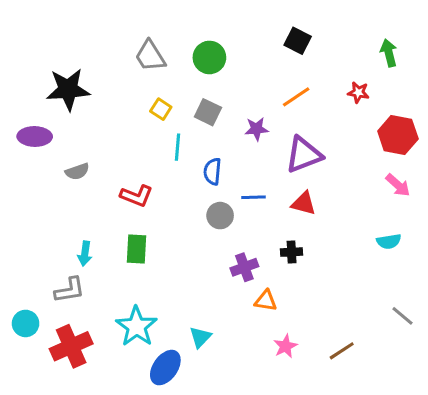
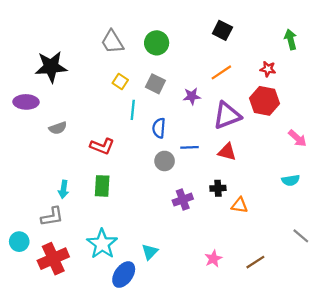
red hexagon: (398, 135) -> (264, 101), moved
orange triangle: (266, 301) -> (239, 205), moved

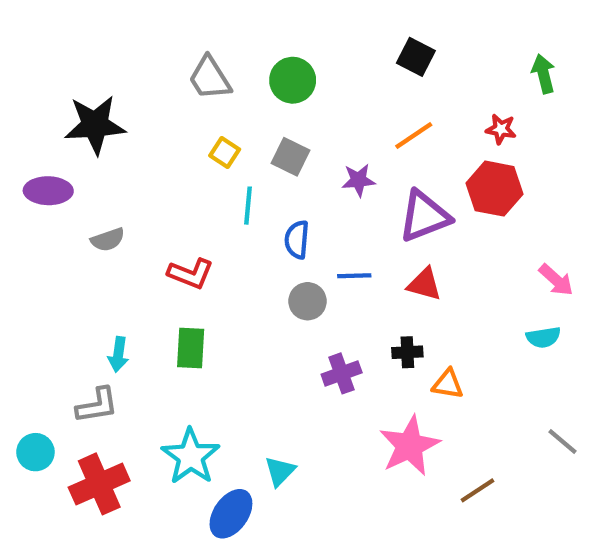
pink arrow: (297, 138) -> (556, 280), moved
pink star: (213, 259) -> (410, 446), moved, size x1.8

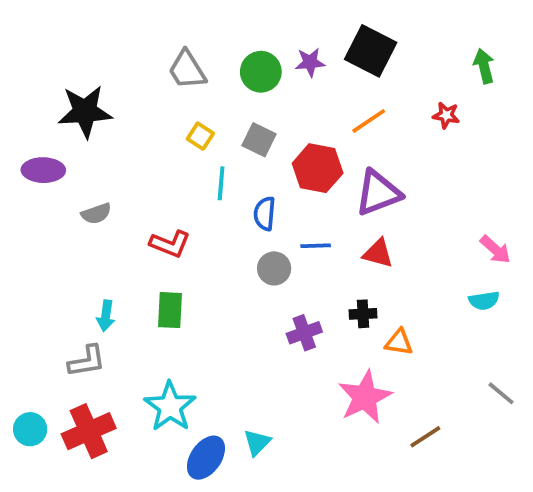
black square: (416, 57) -> (371, 51), size x1.5
purple star: (359, 180) -> (310, 62), moved
red hexagon: (495, 189) -> (318, 168), moved
cyan circle: (35, 452) -> (30, 429), moved
cyan triangle: (280, 471) -> (257, 442), moved

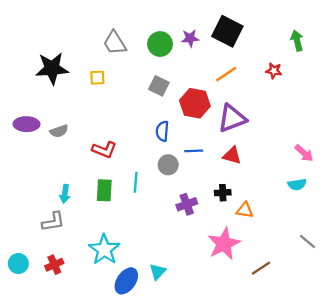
yellow square: (200, 136) -> (97, 78), moved, turned -35
purple ellipse: (43, 170) -> (26, 124), moved
cyan line: (221, 183) -> (136, 182), moved
red cross: (89, 431) -> (54, 265), size x0.6

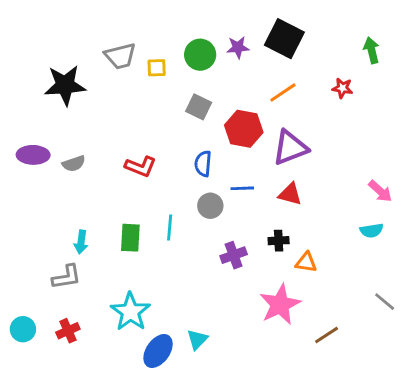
gray trapezoid: (115, 43) -> (120, 56), moved, turned -72
yellow square: (97, 78) -> (157, 68), moved
red L-shape: (104, 150) -> (141, 167), moved

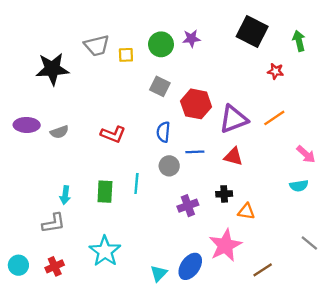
black square: (284, 39) -> (252, 31), moved
orange line: (283, 92) -> (274, 118), moved
blue ellipse: (158, 351) -> (190, 266), moved

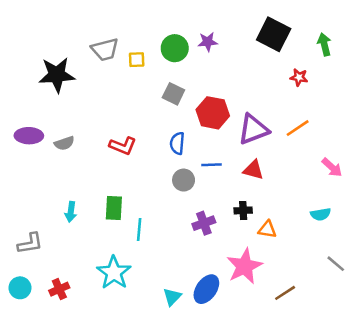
cyan line: (136, 183) -> (139, 230), moved
cyan semicircle: (299, 186) -> (321, 214), moved
gray L-shape: (53, 223) -> (30, 243), moved

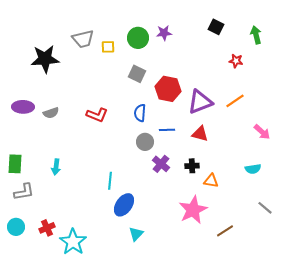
black square: (274, 34) -> (216, 27), size x0.6
green rectangle: (114, 208) -> (15, 164), moved
purple cross: (204, 223) -> (161, 164), moved, turned -30
cyan star: (114, 273) -> (73, 242), moved
blue ellipse: (206, 289) -> (124, 205), moved

